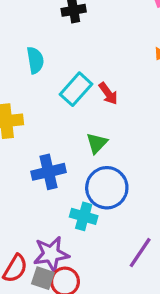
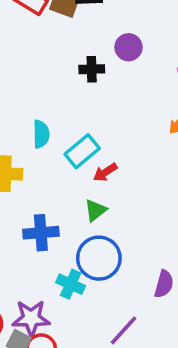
cyan semicircle: (35, 60) -> (41, 134), moved
red arrow: (108, 94) -> (105, 172), moved, turned 85

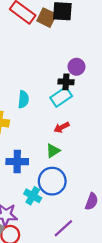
purple circle: (128, 47) -> (76, 67), moved
black cross: (92, 69) -> (66, 82), moved
cyan rectangle: (82, 151) -> (61, 97), moved

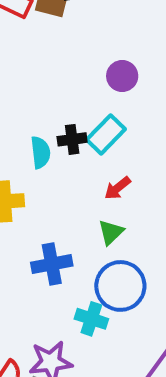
black cross: (66, 82) -> (72, 139), moved

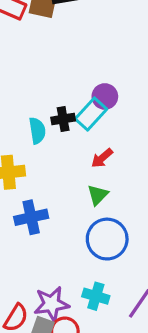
purple circle: (122, 76) -> (105, 97), moved
blue cross: (52, 264) -> (31, 217), moved
cyan cross: (91, 319) -> (96, 296), moved

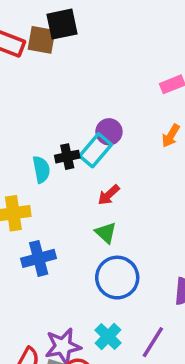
green triangle: (98, 195) -> (106, 233), turned -30
cyan cross: (96, 296) -> (108, 336), turned 30

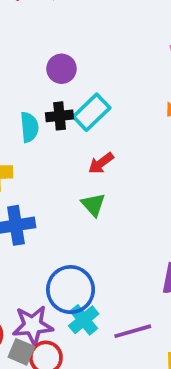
purple circle: (109, 132) -> (61, 69), moved
blue circle: (117, 278) -> (71, 290), moved
purple line: (153, 342) -> (133, 331), turned 36

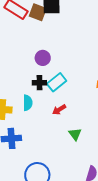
cyan semicircle: (29, 127) -> (28, 103), moved
green triangle: (93, 205) -> (75, 134), moved

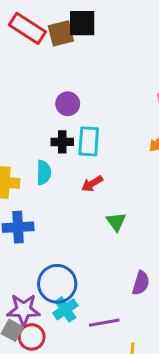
brown square: (38, 12) -> (61, 33), turned -36
cyan rectangle: (57, 82) -> (89, 141), turned -48

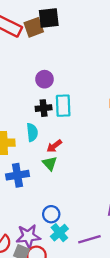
red arrow: (92, 184) -> (54, 146), moved
green triangle: (116, 222) -> (50, 163), moved
blue circle: (57, 284) -> (51, 214), size x0.6

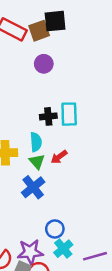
purple circle: (45, 79) -> (44, 64), moved
green triangle: (50, 163) -> (37, 162), moved
blue cross: (17, 175) -> (33, 187), moved, turned -30

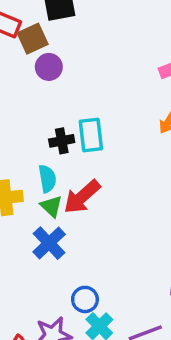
brown square: (39, 31) -> (33, 39), moved
red arrow: (59, 157) -> (82, 197), size x1.6

